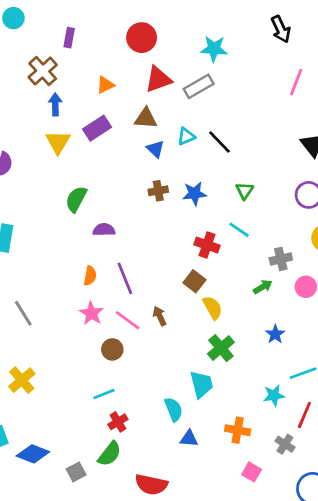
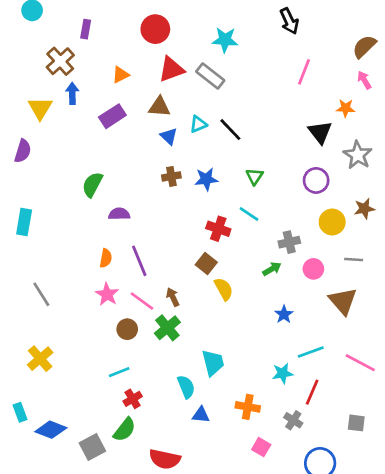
gray rectangle: (199, 86) -> (210, 76), turned 68
yellow triangle: (58, 142) -> (40, 108), moved
green cross: (221, 348) -> (167, 328), moved
gray square: (76, 472) -> (92, 447), size x1.4

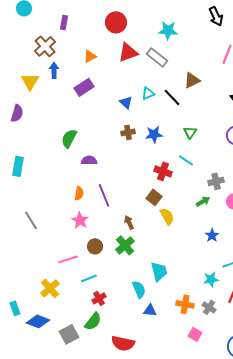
brown triangle: (159, 107) -> (192, 80), moved, turned -30
pink line: (142, 301) -> (68, 259), moved, turned -54
yellow cross: (40, 359) -> (50, 288), moved
gray cross: (293, 420) -> (209, 307), moved

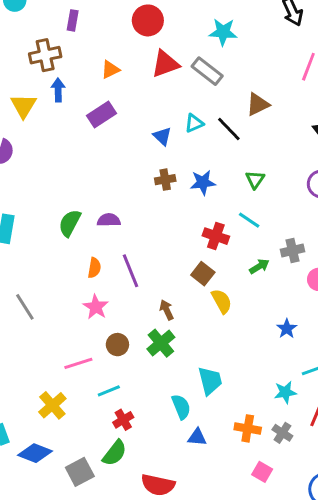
brown cross: (45, 46) -> (45, 55), turned 30
green semicircle: (69, 138) -> (70, 223), moved
green arrow: (203, 201) -> (259, 266), moved

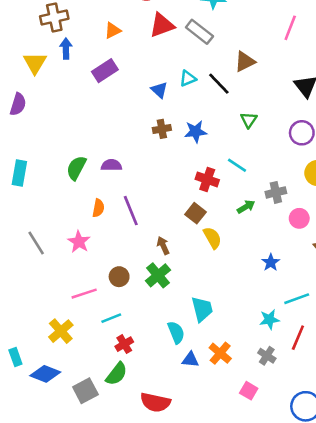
green triangle: (255, 180) -> (249, 120), moved
pink star: (96, 307) -> (79, 242), moved
orange cross: (248, 428) -> (220, 353), moved, turned 30

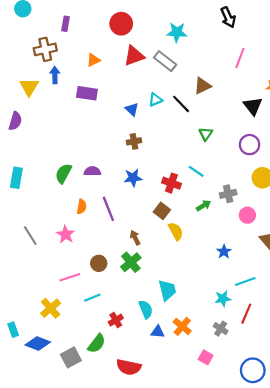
purple rectangle: (105, 71) -> (87, 93), turned 42
blue star: (196, 132) -> (133, 178), moved
red cross: (124, 344) -> (116, 320), moved

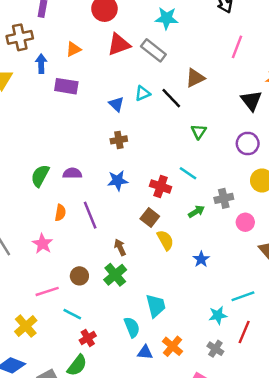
blue arrow: (55, 75) -> (41, 64), moved
blue star: (224, 252) -> (201, 259), moved
cyan line: (92, 298) -> (72, 314), turned 49
red cross: (116, 320) -> (88, 338), moved

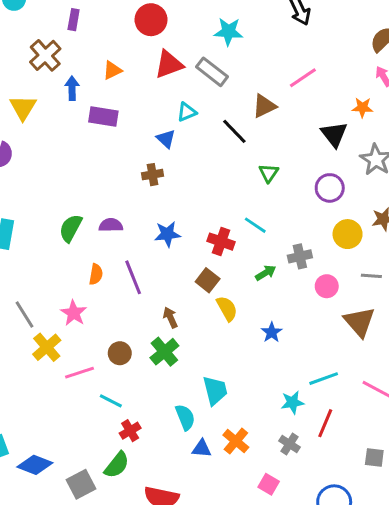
brown cross: (20, 37) -> (45, 55), turned -30
pink line: (237, 47) -> (303, 78), moved, turned 35
cyan triangle: (143, 93) -> (187, 112), moved
brown cross: (119, 140) -> (152, 175), moved
yellow cross: (26, 326) -> (47, 347), moved

